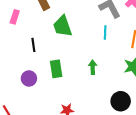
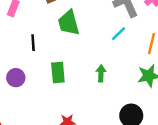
cyan line: (105, 33) -> (118, 34), turned 40
purple circle: (29, 78) -> (16, 78), moved

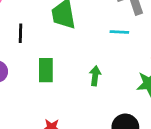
cyan line: (118, 34) -> (119, 32), turned 42

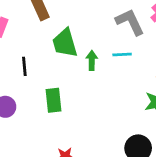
green arrow: (95, 76) -> (92, 60), moved

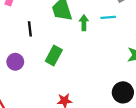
green rectangle: (53, 100) -> (54, 55), turned 36

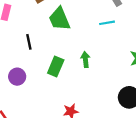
green arrow: (84, 23) -> (85, 59), moved

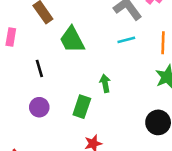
green rectangle: (56, 67) -> (82, 107), moved
purple circle: (17, 77) -> (39, 107), moved

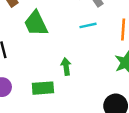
green rectangle: (82, 107) -> (43, 88), turned 65

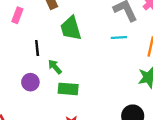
green arrow: (66, 67) -> (55, 67), moved, turned -42

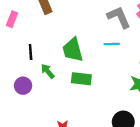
green trapezoid: (71, 28) -> (73, 50), moved
green rectangle: (68, 89) -> (81, 79), moved

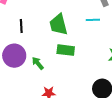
green arrow: (48, 71) -> (38, 63), moved
purple circle: (23, 86) -> (14, 56), size x1.5

